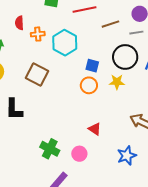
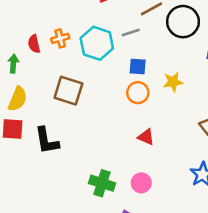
red semicircle: (19, 23) -> (34, 44), moved
gray line: (136, 33) -> (131, 33), moved
black circle: (125, 57) -> (183, 22), moved
red triangle: (95, 129) -> (146, 137), moved

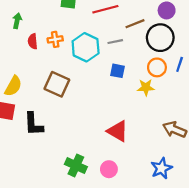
green arrow: (13, 64) -> (17, 21), moved
orange circle: (138, 93) -> (157, 67), moved
red triangle: (146, 137) -> (118, 131), size x1.5

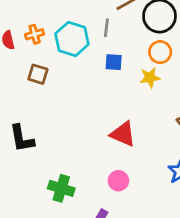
gray line: (115, 42) -> (106, 28), turned -64
brown square: (57, 84) -> (38, 74), moved, size x0.7
green cross: (76, 166) -> (61, 188), moved

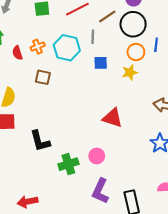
black L-shape: (22, 138) -> (40, 141), moved
pink circle: (118, 181) -> (97, 156), moved
green cross: (61, 188) -> (68, 164), turned -30

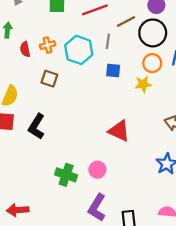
black L-shape: (40, 141) -> (36, 126), moved, turned 40
green cross: (68, 164) -> (66, 175), turned 30

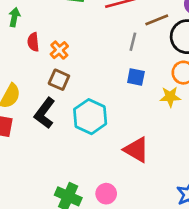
orange cross: (48, 45) -> (59, 50), moved, turned -32
cyan hexagon: (79, 50) -> (90, 117), moved
black L-shape: (36, 126) -> (45, 113), moved

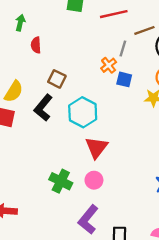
orange cross: (59, 50) -> (109, 65), moved
red triangle: (136, 150) -> (96, 147), moved, turned 35

